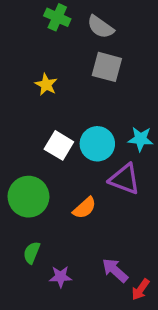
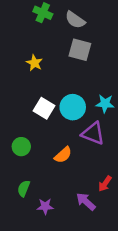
green circle: (28, 197) -> (21, 147), size x0.6
red arrow: (141, 289) -> (105, 184), moved

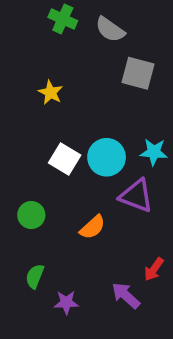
gray square: (80, 50) -> (138, 73), moved

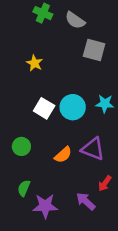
purple triangle: (136, 196) -> (93, 149), moved
purple star: (66, 303) -> (45, 206), size x1.5

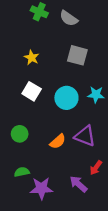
gray square: (94, 50) -> (77, 55), moved
white square: (44, 108) -> (32, 91), moved
green semicircle: (24, 188) -> (22, 172), turned 56

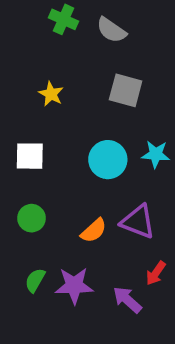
white square: (32, 91) -> (30, 156), moved, turned -30
green semicircle: (22, 172) -> (35, 280), turned -48
purple star: (41, 188) -> (74, 286), moved

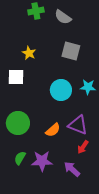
green cross: (63, 19) -> (36, 11), turned -35
white square: (30, 156) -> (16, 77), moved
green circle: (32, 218) -> (18, 123), size x1.5
red arrow: (156, 273) -> (83, 147), moved

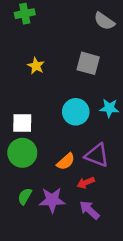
green cross: (36, 11) -> (25, 14), moved
gray semicircle: (63, 17) -> (104, 21), moved
white square: (16, 77) -> (22, 123), moved
red arrow: (83, 147) -> (86, 183), moved, turned 32

